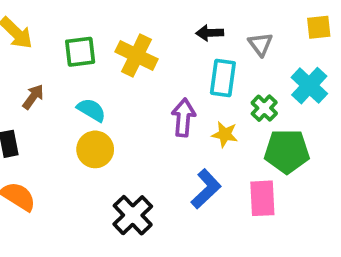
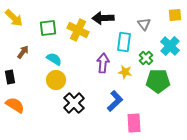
black arrow: (210, 33) -> (103, 18), moved, size x1.5
pink rectangle: (262, 198) -> (134, 123), moved
black cross: (133, 215) -> (74, 103), moved

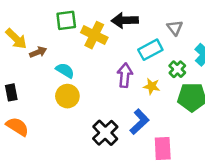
yellow arrow: (14, 18) -> (16, 39), moved
green square: (48, 28) -> (66, 20), moved
cyan rectangle: (124, 42) -> (150, 50), turned 54
brown arrow: (23, 52) -> (38, 52), moved, turned 32
black cross: (74, 103) -> (105, 133), moved

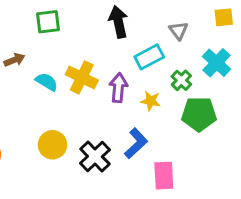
black arrow: (125, 20) -> (118, 22), turned 80
yellow cross: (94, 35) -> (82, 77), moved
yellow circle: (67, 96) -> (52, 145), moved

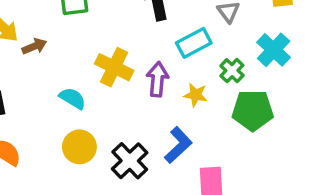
cyan semicircle: (47, 82) -> (73, 98), moved

